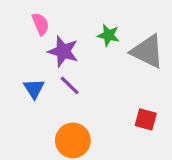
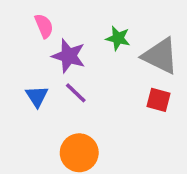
red square: (146, 119) -> (159, 100), moved

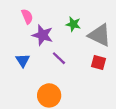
purple line: (76, 93) -> (59, 58), moved

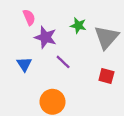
gray triangle: (100, 35) -> (106, 37), turned 45
red square: (98, 63) -> (106, 76), moved

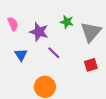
pink semicircle: (29, 17) -> (13, 24), moved
red square: (106, 76) -> (91, 65), turned -32

